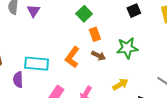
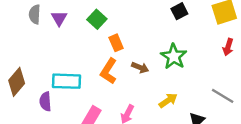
green square: (84, 14) -> (97, 19), moved
orange rectangle: (95, 34) -> (116, 43), moved
green star: (127, 48) -> (174, 56), turned -30

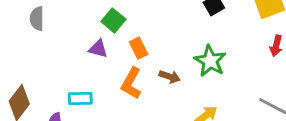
purple triangle: (59, 18) -> (98, 49), moved, turned -42
cyan rectangle: (66, 81) -> (80, 98), size x0.7

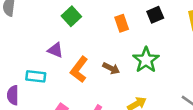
orange rectangle: (139, 48) -> (122, 23), moved
purple triangle: (98, 49) -> (55, 50), moved

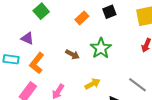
orange rectangle: (122, 23) -> (82, 18), turned 64
orange L-shape: (79, 70) -> (37, 63), moved

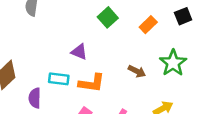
green square: (41, 11) -> (108, 17), moved
orange L-shape: (37, 63) -> (92, 83), turned -120

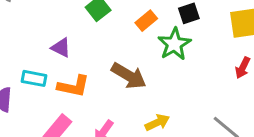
green star: (173, 63) -> (174, 44), moved
brown arrow: (137, 71) -> (129, 76), size x1.6

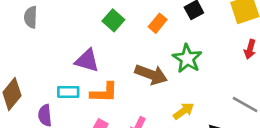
green star: (174, 44) -> (187, 59), moved
purple triangle: (61, 48) -> (87, 61), size x1.4

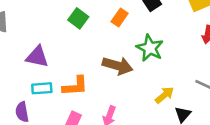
purple triangle: (87, 61) -> (37, 57), moved
yellow arrow: (184, 111) -> (164, 95), moved

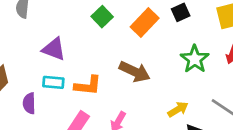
orange rectangle: (120, 18) -> (145, 23), size x1.5
green star: (150, 48) -> (195, 59), moved

